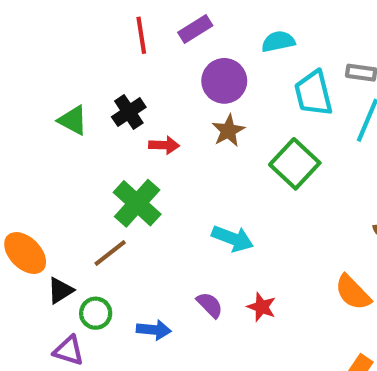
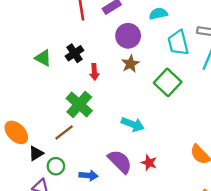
red arrow: (164, 145) -> (94, 72), turned 84
purple semicircle: (210, 305) -> (120, 162), size x1.6

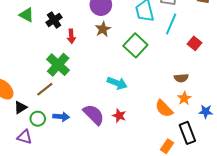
green triangle: (43, 58) -> (27, 15), moved
cyan arrow: (133, 124) -> (117, 83), moved
blue arrow: (88, 175) -> (61, 117), moved

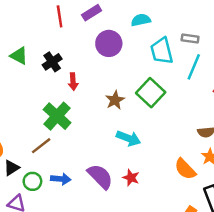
brown star: (103, 29) -> (115, 100), moved

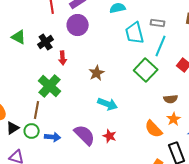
purple circle: (109, 43) -> (78, 25), moved
green square: (151, 93) -> (146, 70), moved
brown line: (41, 146) -> (37, 110), turned -42
green circle: (32, 181) -> (32, 131), moved

